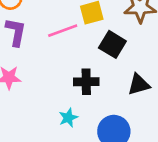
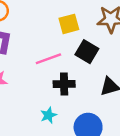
pink line: (63, 31) -> (48, 59), moved

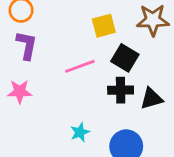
black cross: (64, 84) -> (121, 90), moved

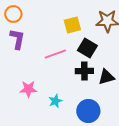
pink star: (20, 92) -> (28, 89), moved

